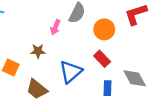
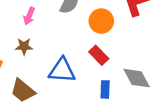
pink arrow: (55, 27) -> (29, 16), moved
blue triangle: (71, 72) -> (62, 70), turned 45

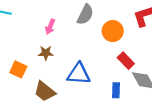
red rectangle: (99, 55) -> (126, 61), moved

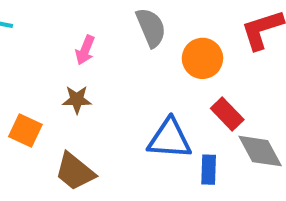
gray semicircle: (85, 15) -> (151, 27), turned -50
blue triangle: (79, 74) -> (170, 139), moved

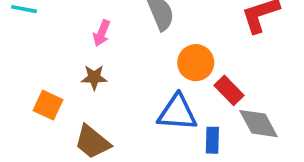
orange circle: (202, 58) -> (196, 63), moved

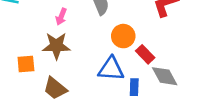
brown star: (94, 77) -> (56, 46), size x1.6
orange square: (48, 105) -> (26, 64), turned -30

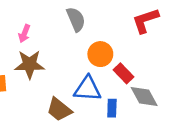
pink arrow: (61, 17) -> (24, 33), moved
brown trapezoid: (55, 88) -> (59, 109), moved

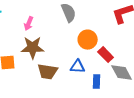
blue triangle: (87, 89) -> (78, 67), size x0.7
brown trapezoid: (59, 109) -> (48, 72), moved, turned -30

